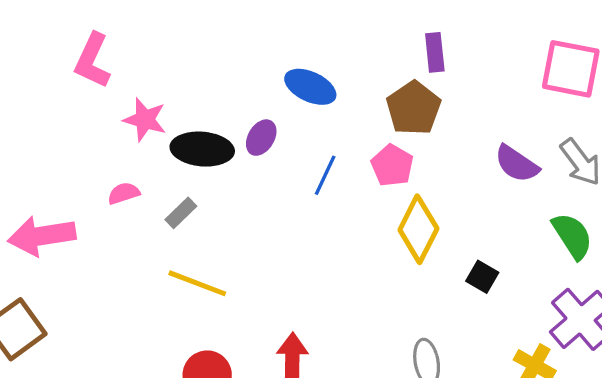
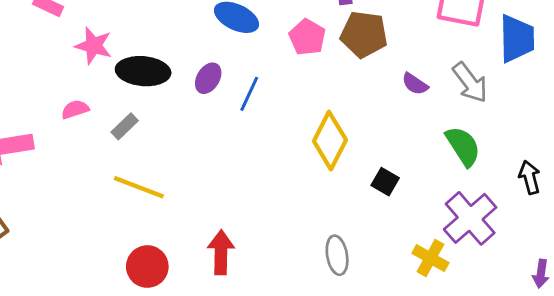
brown pentagon: (414, 108) -> (364, 34), moved, turned -30
purple ellipse: (261, 138) -> (208, 78), moved
purple semicircle: (517, 164) -> (415, 84), size x0.7
pink pentagon: (392, 165) -> (307, 37), moved

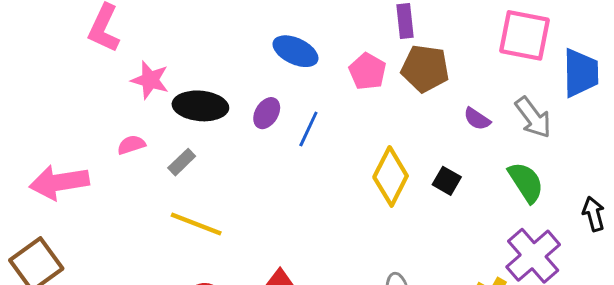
black square: (385, 182) -> (447, 181), moved

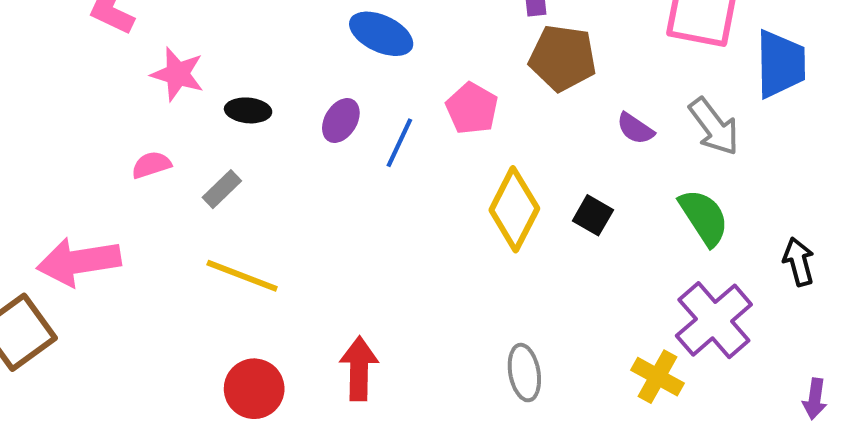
pink pentagon: (368, 71) -> (472, 108), moved
black ellipse: (200, 106) -> (248, 110), size x0.6
pink arrow: (59, 182) -> (79, 262), moved

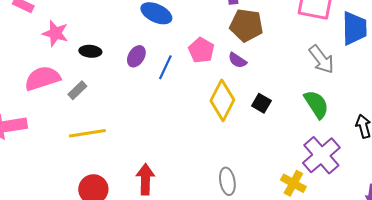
purple semicircle: (635, 129) -> (237, 60), moved
pink semicircle: (151, 165) -> (42, 78), size x1.8
yellow line: (242, 276) -> (87, 133), turned -30

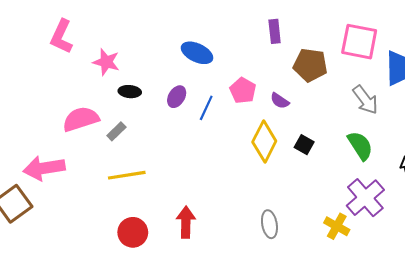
brown pentagon: (246, 25) -> (310, 65), moved
pink star: (55, 33) -> (106, 62), moved

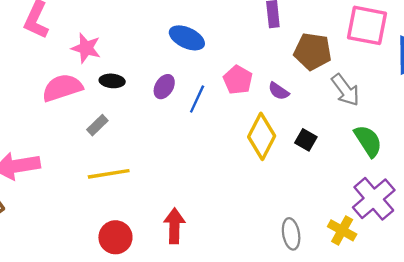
gray arrow: (365, 100) -> (345, 90), moved
pink semicircle: (81, 119) -> (62, 88), moved
gray ellipse: (269, 224) -> (291, 234), moved

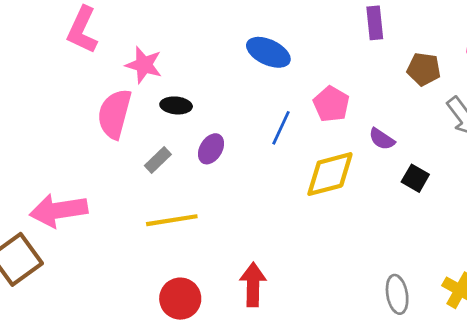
brown pentagon: (313, 51) -> (424, 69), size x0.7
purple ellipse: (164, 87) -> (211, 149), moved
pink semicircle: (62, 88) -> (114, 114), turned -57
purple semicircle: (279, 91) -> (382, 139), moved
yellow diamond: (262, 136) -> (330, 174), moved, turned 48

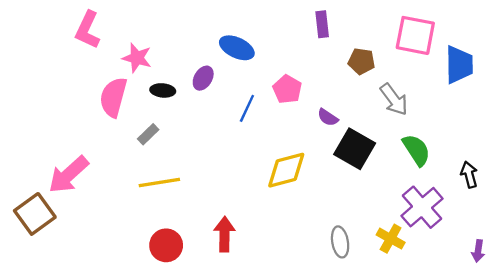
purple ellipse: (211, 149) -> (203, 78), moved
yellow diamond: (330, 174) -> (286, 170), moved
black square: (415, 178) -> (355, 149), size x1.8
pink arrow: (59, 210) -> (68, 175), turned -33

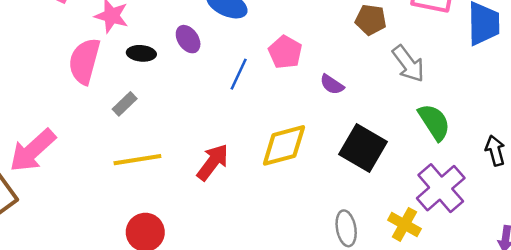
purple ellipse: (203, 78) -> (188, 39), turned -65
black square: (355, 149) -> (363, 148), moved
red arrow: (224, 234) -> (213, 162), moved, turned 36

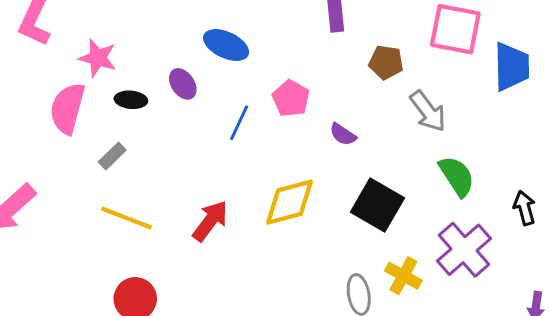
yellow line: (137, 160) -> (127, 218), turned 30
yellow cross: (404, 224) -> (403, 276), moved

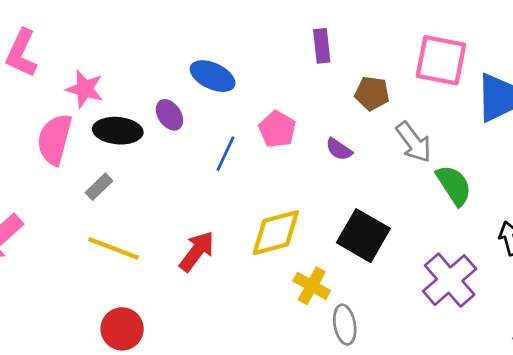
black ellipse: (131, 100) -> (118, 131), size x1.5
purple semicircle: (343, 134) -> (339, 149), moved
green semicircle: (457, 176) -> (454, 185), moved
yellow cross: (403, 276) -> (312, 286), moved

